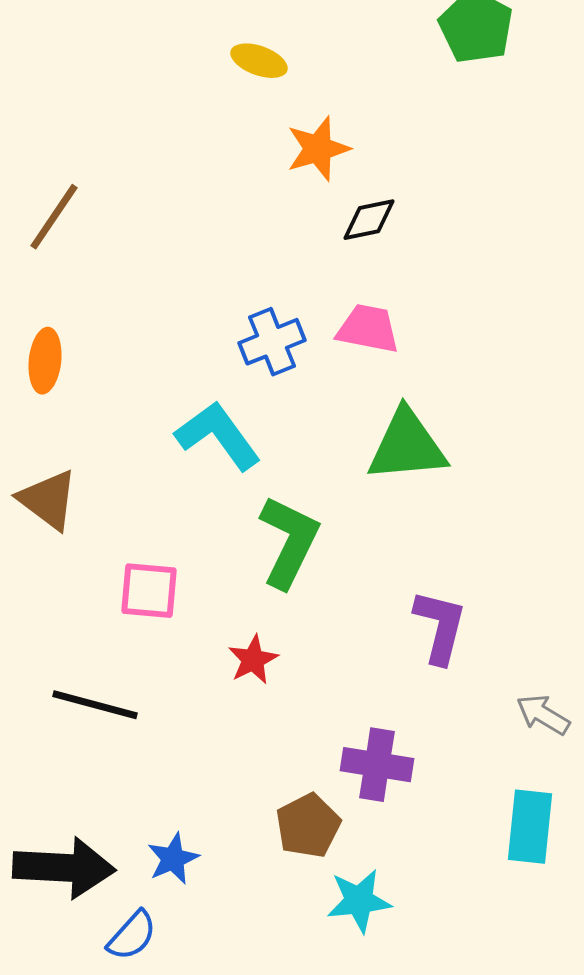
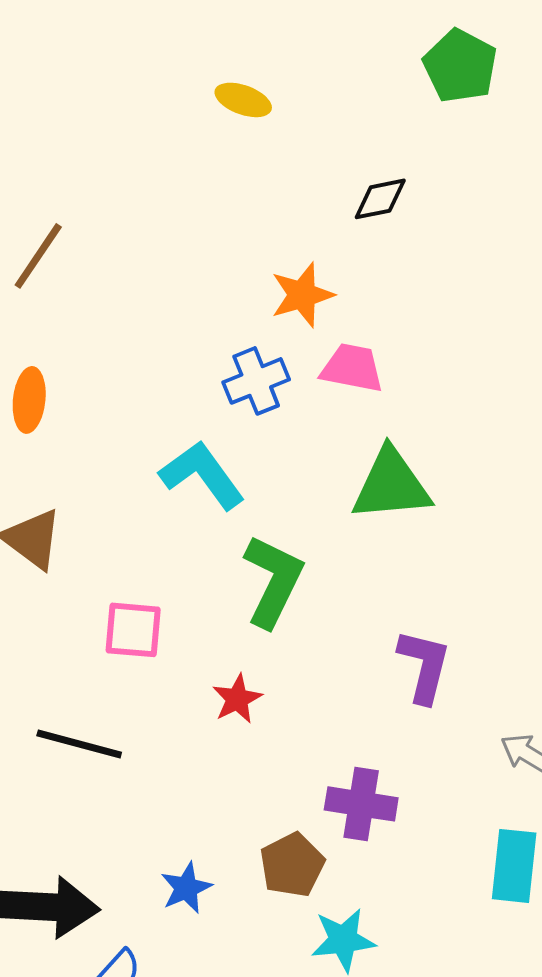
orange star: (318, 149) -> (302, 295), moved
black diamond: (369, 220) -> (380, 199), moved
blue star: (173, 859) -> (186, 888), moved

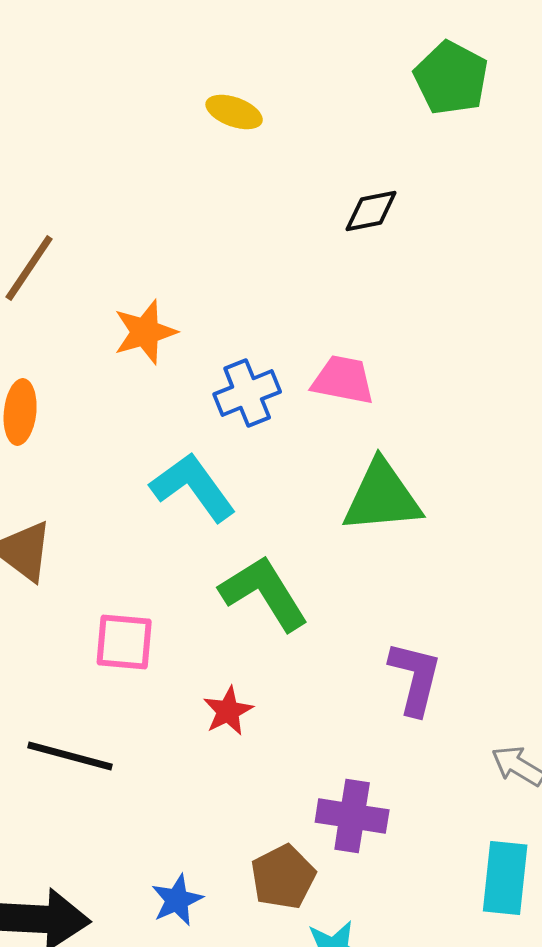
orange star: (302, 295) -> (145, 332), moved
green L-shape: (273, 581) -> (264, 593), turned -58

